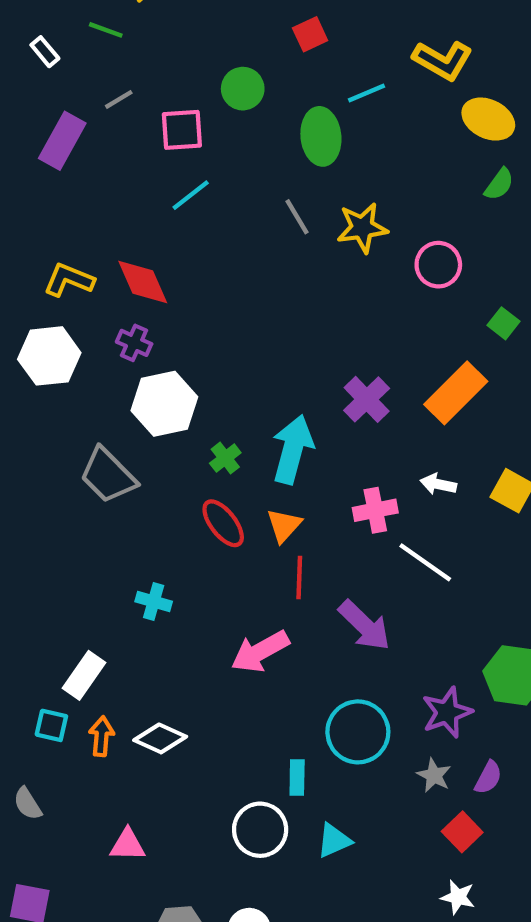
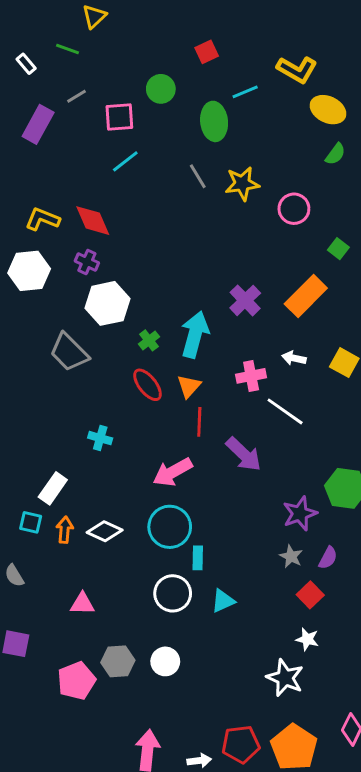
cyan circle: (358, 732) -> (170, 527), moved

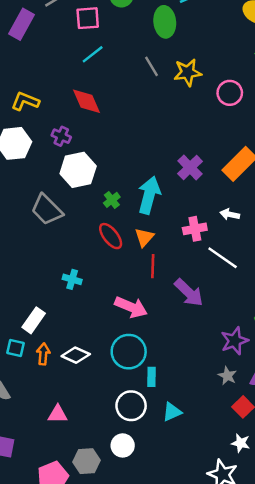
red diamond: (93, 221) -> (87, 101), moved
pink arrow: (173, 472) -> (131, 307), turned -128
white circle: (165, 661) -> (123, 445), moved

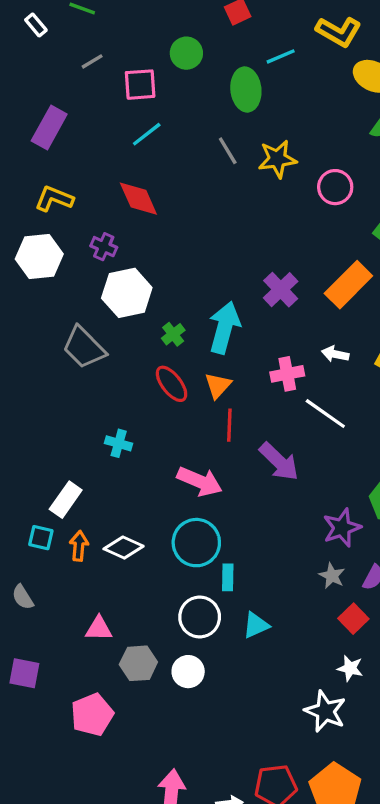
purple rectangle: (22, 24) -> (49, 128), moved
gray hexagon: (87, 461) -> (138, 663), moved

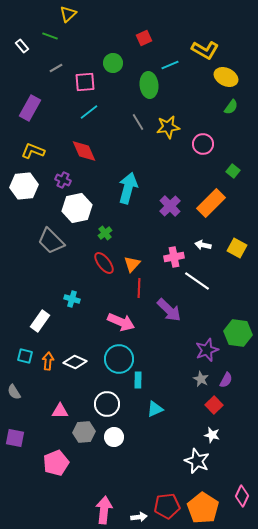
cyan arrow: (224, 328) -> (128, 188), moved
white rectangle: (66, 500) -> (40, 321), moved
white circle: (200, 617) -> (107, 404), moved

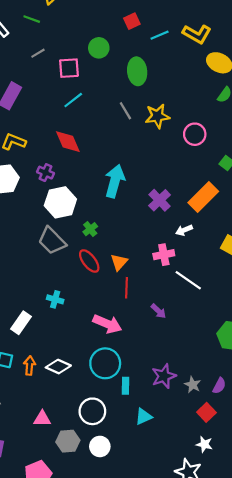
cyan line: (170, 65) -> (160, 35), moved
gray trapezoid: (51, 241) -> (52, 241), moved
white arrow: (203, 245) -> (184, 230), moved, turned -35
purple arrow: (169, 310) -> (158, 311), size x0.6
purple star: (207, 350) -> (164, 376), moved

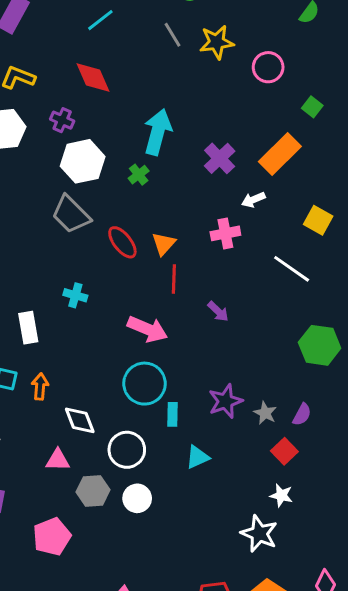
green cross: (90, 229) -> (139, 175), moved
white line: (188, 280) -> (292, 269), moved
white rectangle: (21, 323) -> (28, 328), turned -45
white diamond: (58, 367) -> (80, 420), moved, turned 45

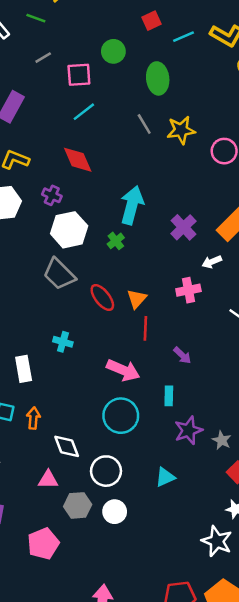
cyan rectangle: (172, 414) -> (169, 396), moved

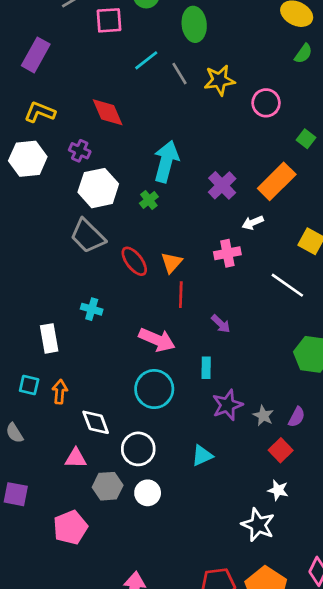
cyan line: (84, 112) -> (146, 60), moved

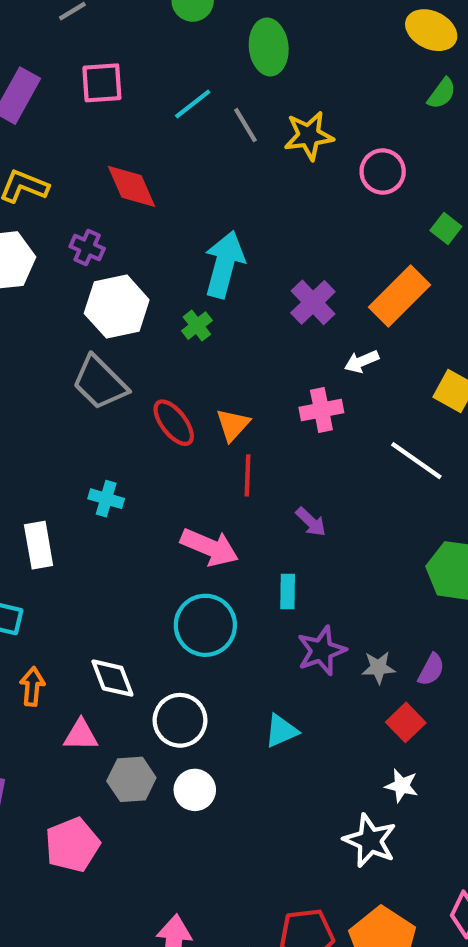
pink square: (109, 20) -> (102, 83), moved
orange arrow: (60, 392) -> (32, 687), moved
gray star: (263, 416) -> (378, 668), turned -30

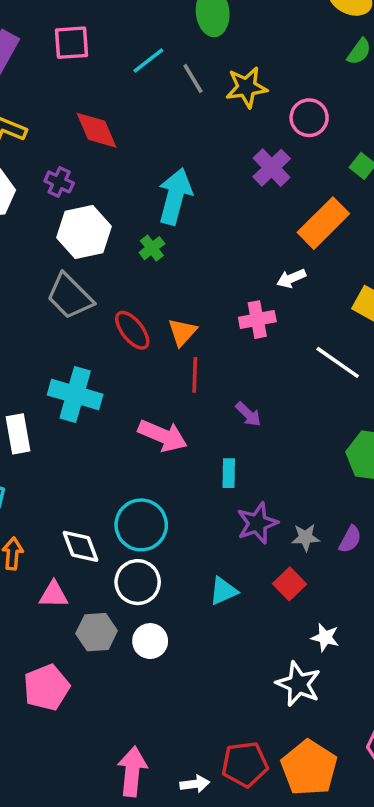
purple cross: (313, 302) -> (272, 168), moved
cyan cross: (106, 499) -> (75, 395), size x1.8
cyan circle: (205, 625) -> (141, 525), moved
red square: (406, 722) -> (289, 584), moved

